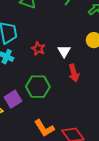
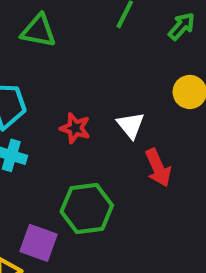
purple square: (13, 99) -> (38, 243), turned -30

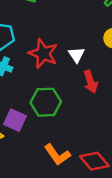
red star: (75, 128) -> (43, 53), size x1.6

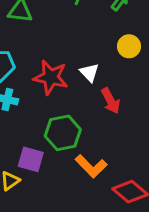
orange L-shape: (57, 155) -> (91, 166), moved

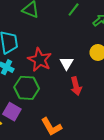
green hexagon: (63, 133) -> (27, 88), moved

